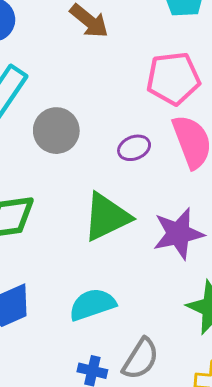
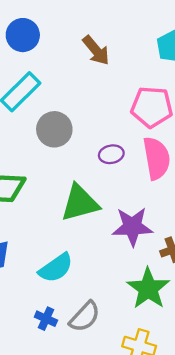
cyan semicircle: (92, 305) -> (56, 268), turned 153

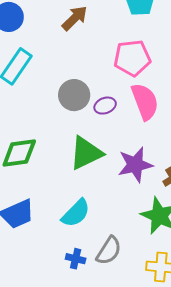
brown arrow: (96, 50) -> (75, 18), turned -84
gray circle: (54, 129) -> (74, 95), moved

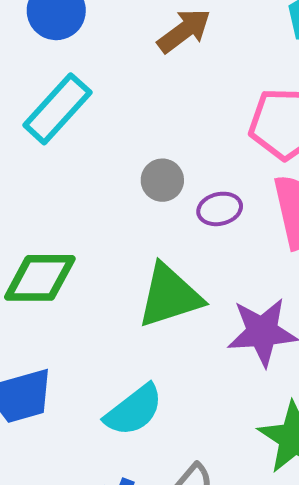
gray circle: (74, 95) -> (162, 180), size x0.7

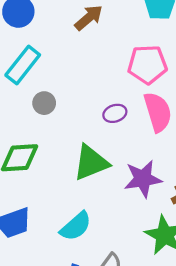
gray circle: (162, 180) -> (44, 103), moved

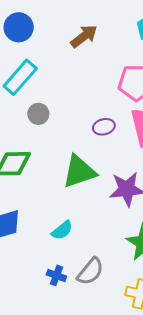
cyan semicircle: (76, 226) -> (62, 230), size x0.7

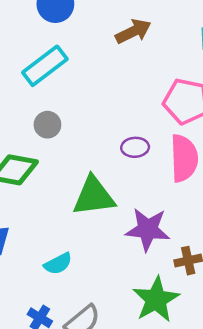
gray circle: (38, 114) -> (47, 125), moved

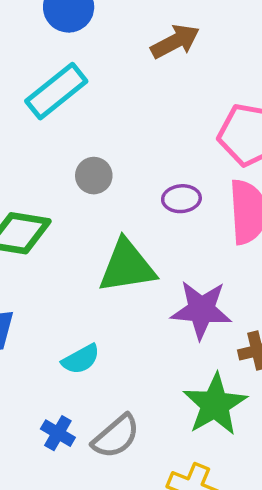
gray circle: (47, 125) -> (94, 176), moved

